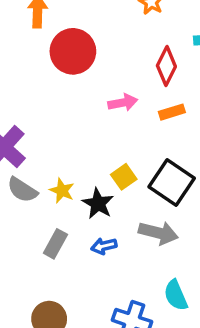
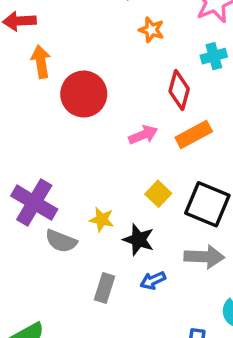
orange rectangle: (172, 112) -> (194, 135), size x1.4
yellow square: (124, 177) -> (158, 194), moved
yellow star: (62, 191) -> (102, 220), moved

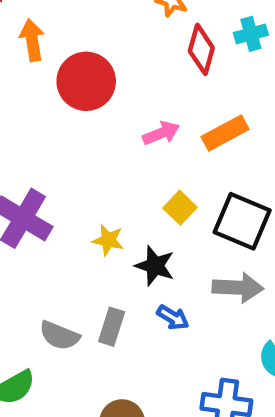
red diamond: (179, 90) -> (201, 49), moved
gray semicircle: (61, 241) -> (59, 336), moved
blue arrow: (153, 280) -> (173, 317), turned -125

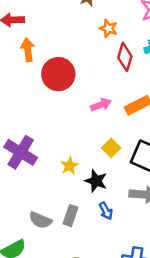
yellow star: (108, 240) -> (69, 166), turned 30
blue arrow: (173, 317) -> (106, 211), turned 30

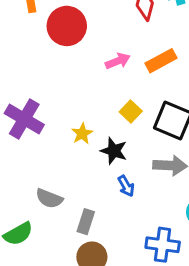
gray rectangle: (70, 216) -> (86, 222), moved

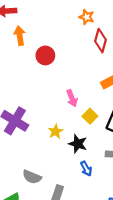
red circle: (67, 26) -> (45, 55), size x0.7
pink arrow: (118, 61) -> (72, 98), moved, turned 91

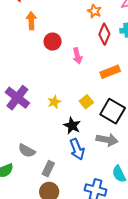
pink arrow: (72, 98) -> (77, 56), moved
yellow star: (56, 131) -> (54, 102), moved
blue arrow: (86, 169) -> (77, 149), size x1.5

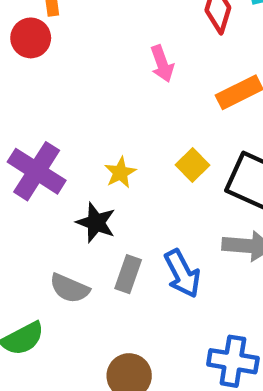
red circle: (53, 42) -> (31, 38), moved
black star: (72, 126) -> (96, 223), moved
gray rectangle: (48, 169) -> (128, 274), moved

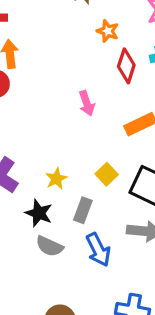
gray rectangle: (128, 274) -> (83, 210), moved
gray semicircle: (69, 288) -> (50, 246), moved

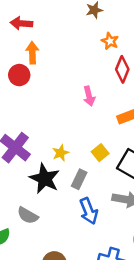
black star: (39, 213) -> (45, 179), size x1.4
gray semicircle: (50, 246) -> (28, 215), moved

